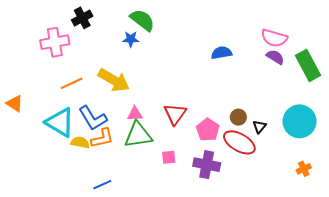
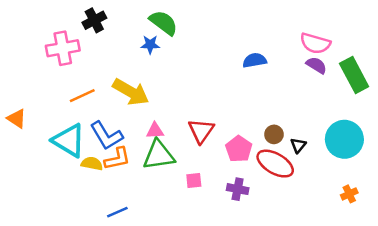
purple cross: (207, 165) -> (238, 189), size x0.7

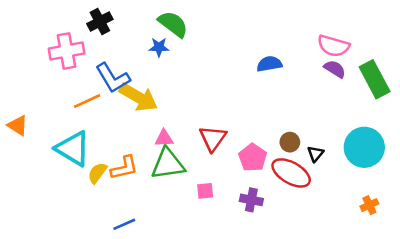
blue L-shape: (106, 136) -> (113, 78), moved
yellow semicircle: (92, 164) -> (97, 173), turned -65

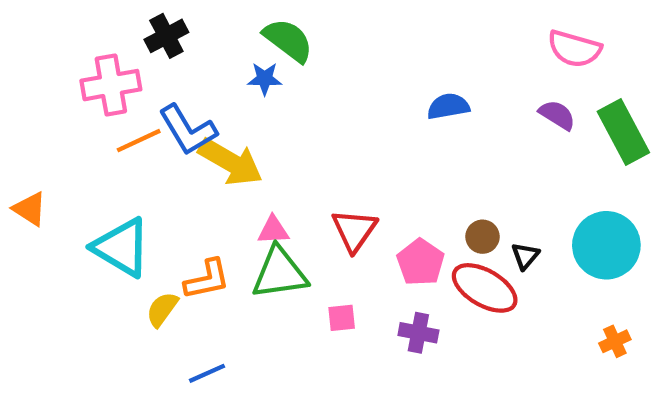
pink semicircle: (333, 46) -> (574, 49), moved
orange line: (87, 101) -> (139, 141), moved
yellow semicircle: (97, 173) -> (162, 309), moved

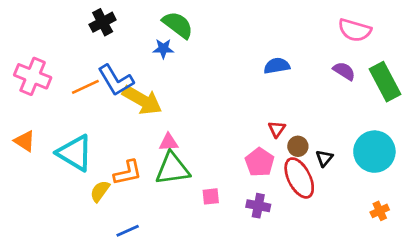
pink cross: (111, 85) -> (33, 76), moved, turned 32
orange triangle: (30, 209) -> (25, 141), moved
red triangle: (354, 230) -> (277, 129), moved, size x0.6
red ellipse: (485, 288) -> (299, 178), turned 33

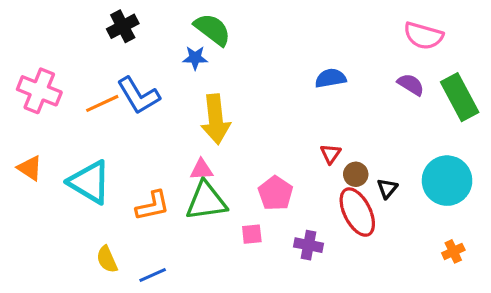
yellow arrow: (142, 100) -> (216, 119), moved, turned 54
pink pentagon: (260, 162) -> (275, 193), moved
yellow semicircle: (100, 191) -> (107, 259), moved, turned -60

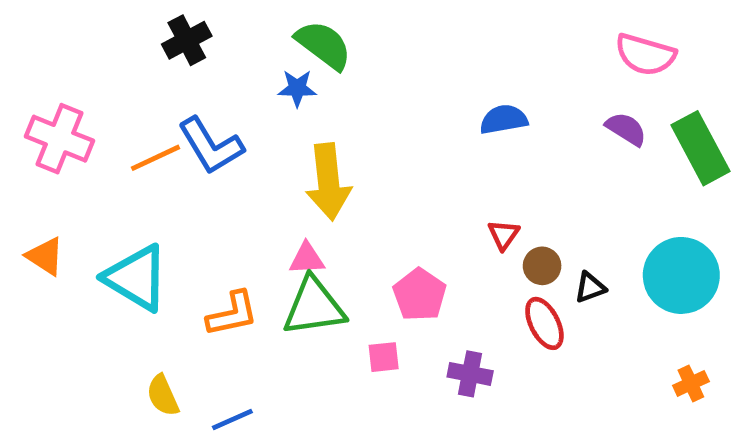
black triangle: (387, 188) -> (590, 287), turned 30
red ellipse: (357, 212) -> (544, 323), size x0.7

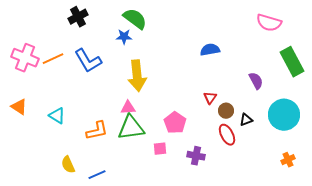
purple semicircle: (626, 129) -> (256, 81), moved, turned 30
orange line: (156, 158) -> (53, 59), moved
cyan triangle: (136, 278) -> (57, 116), size x0.6

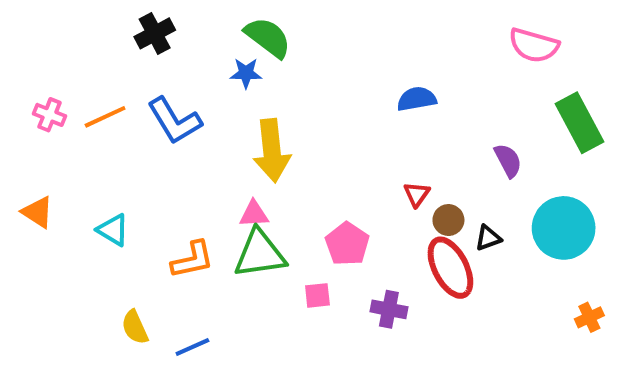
pink cross: (25, 58) -> (49, 115), size x0.6
red ellipse: (227, 135) -> (450, 268), size x1.4
orange cross: (288, 160) -> (589, 317), moved

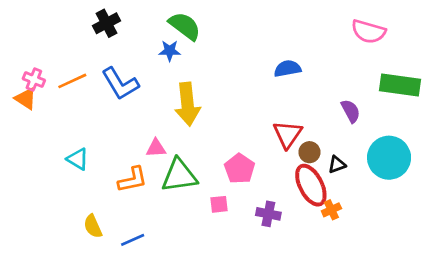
green rectangle: (579, 123) -> (400, 85), turned -54
red triangle: (417, 194) -> (288, 134), size x1.6
orange triangle: (38, 212) -> (26, 99), moved
pink triangle: (254, 214) -> (156, 148), moved
orange cross: (589, 317) -> (331, 210), moved

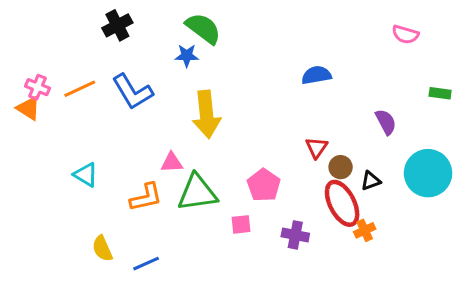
pink semicircle: (368, 32) -> (405, 34), size x0.7
green rectangle: (400, 85) -> (440, 93), size x0.5
red triangle: (288, 134) -> (316, 147), size x0.7

